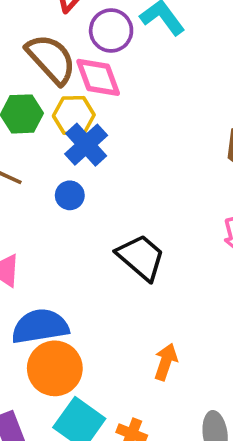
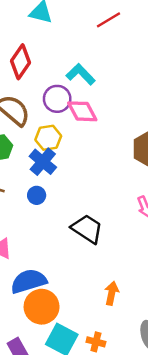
purple circle: (111, 30) -> (57, 99), moved
pink diamond: (98, 77) -> (82, 111), moved
yellow hexagon: (74, 115) -> (48, 138), moved

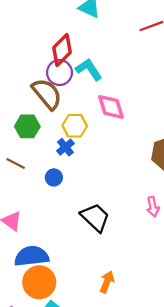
cyan L-shape: (81, 74) -> (89, 69), moved
purple circle: (57, 99) -> (59, 73), moved
blue cross: (43, 162) -> (65, 147), size x0.7

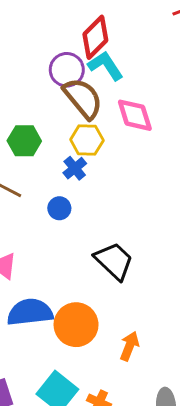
red diamond: (62, 50) -> (95, 37), moved
brown semicircle: (47, 94) -> (83, 98), moved
orange circle: (39, 282) -> (76, 325), moved

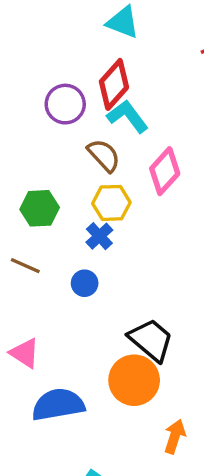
purple circle: (67, 70) -> (65, 104), moved
brown semicircle: (83, 98) -> (104, 155), size x0.7
pink diamond: (135, 115) -> (165, 171), turned 63
orange circle: (76, 325) -> (134, 380), moved

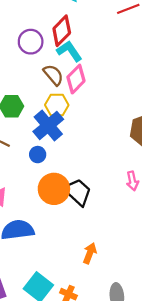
pink diamond: (165, 171) -> (76, 79), moved
blue cross: (99, 236) -> (48, 125), size x1.8
orange circle: (134, 380) -> (54, 189), moved

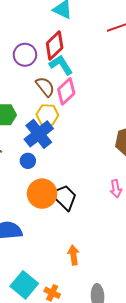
orange arrow: (90, 253) -> (74, 255), turned -30

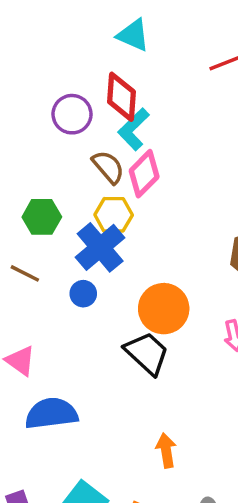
red diamond: (55, 46) -> (122, 97), turned -40
cyan L-shape: (61, 65) -> (134, 129), turned -100
orange circle: (42, 194) -> (164, 309), moved

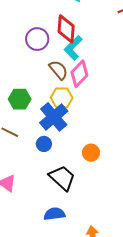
orange circle: (164, 309) -> (91, 153), size x0.6
black trapezoid: (147, 353) -> (62, 178), moved
blue semicircle: (51, 413) -> (54, 214), moved, size x0.7

